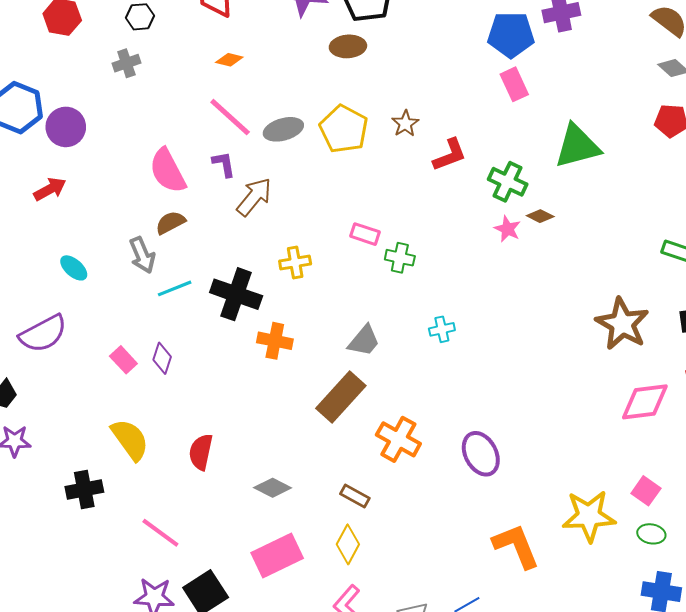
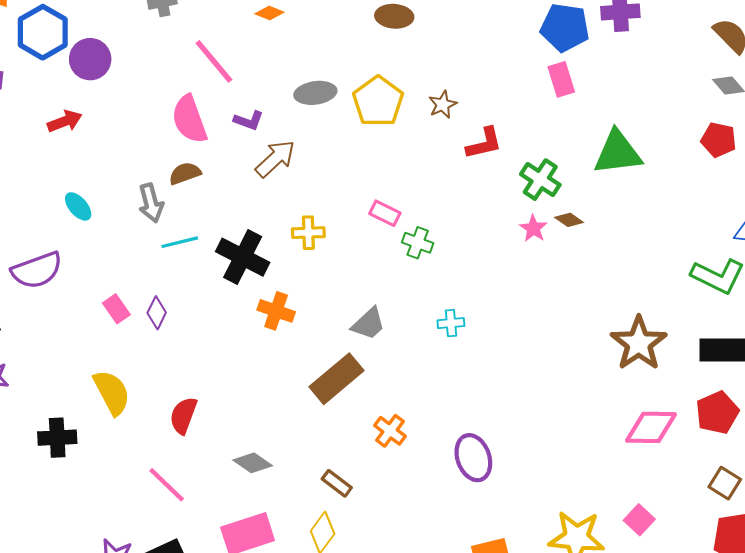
pink line: (230, 117) -> (214, 61), moved
purple L-shape: (224, 164) -> (249, 120), turned 112
orange cross: (398, 439) -> (390, 431), size x0.7
pink line: (160, 533) -> (167, 485), moved

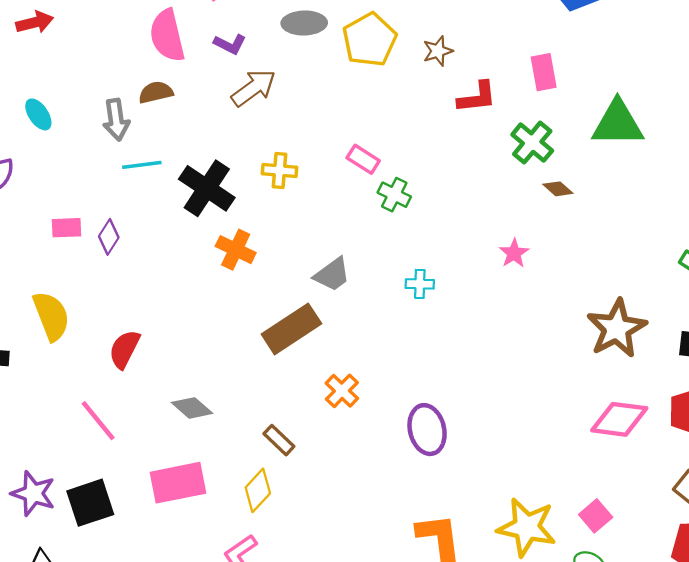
pink rectangle: (561, 79) -> (544, 72), moved
pink star: (533, 228) -> (514, 253), moved
pink rectangle: (116, 309) -> (66, 228), turned -64

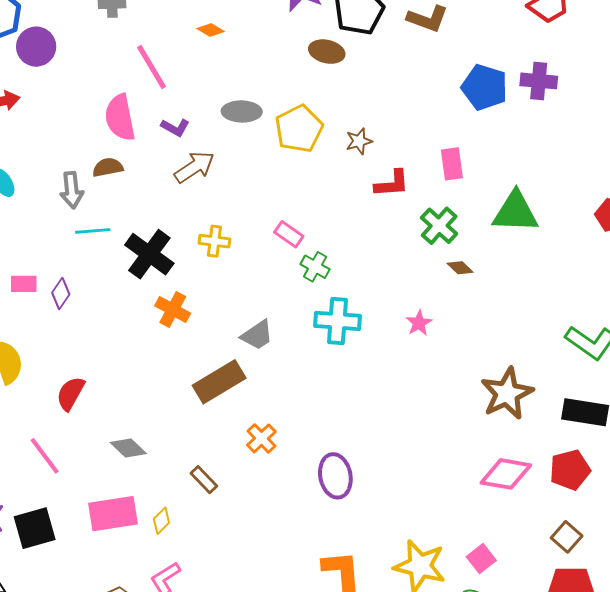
cyan cross: (420, 284) -> (338, 321), moved, size x1.8
yellow diamond: (258, 490) -> (161, 521), moved, size x0.7

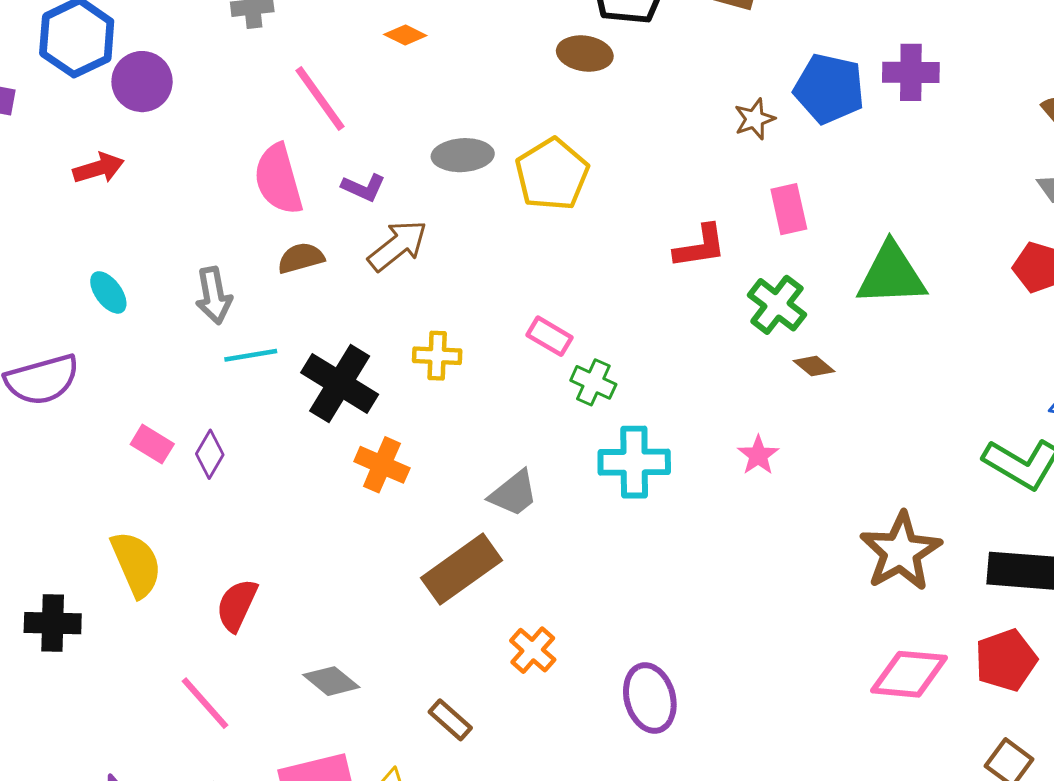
brown star: (359, 141) -> (755, 119), moved
brown semicircle: (108, 167) -> (301, 258), moved
pink rectangle: (24, 284) -> (152, 444), turned 36

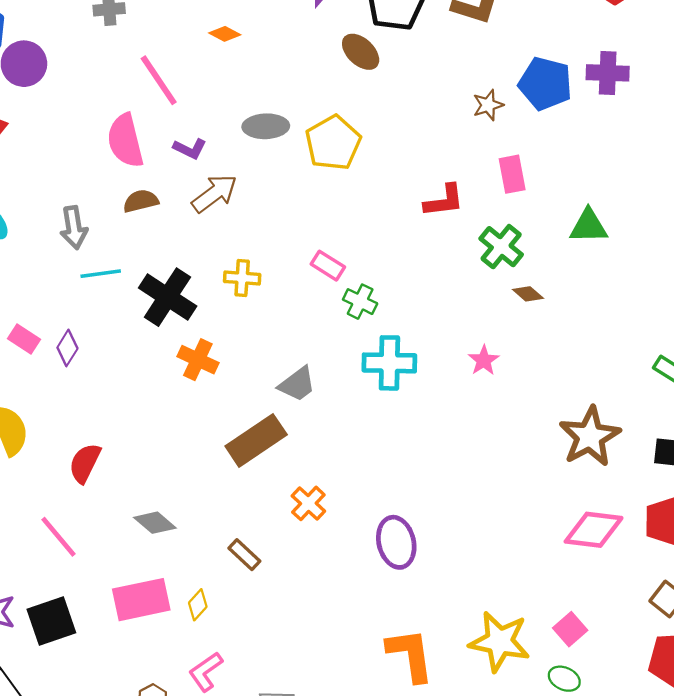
brown ellipse: (585, 54) -> (361, 52), turned 33
green triangle: (891, 275) -> (589, 226), size x0.7

